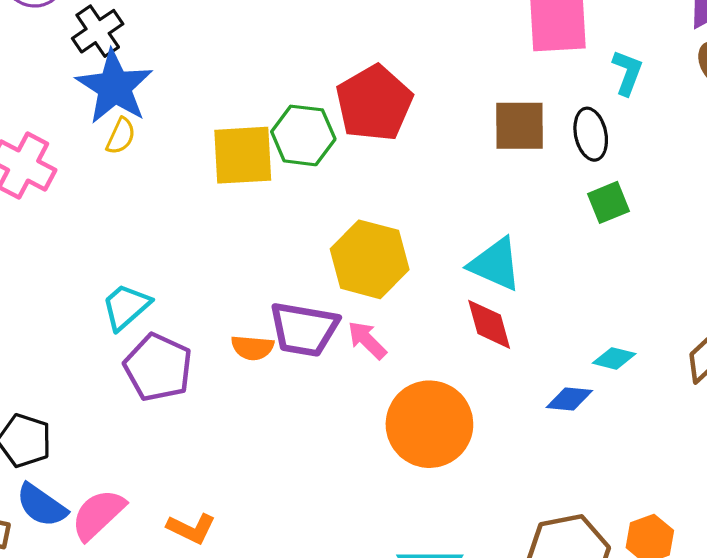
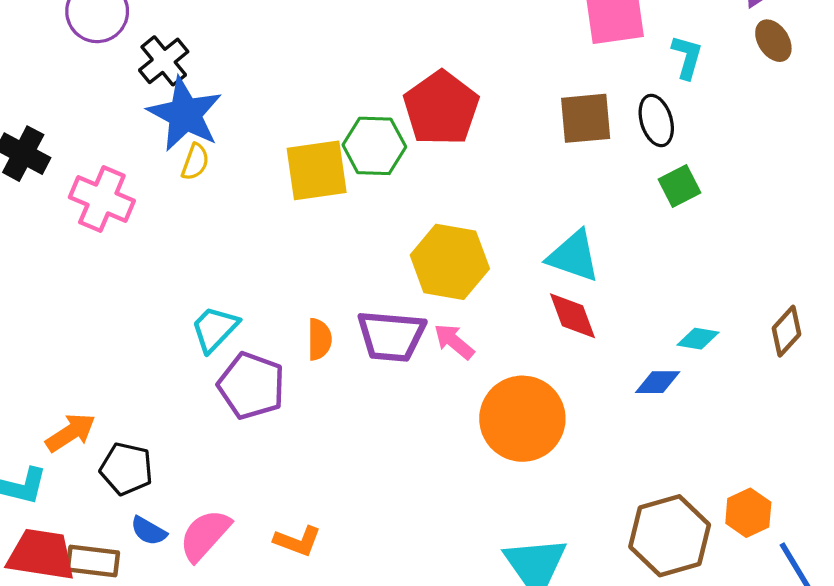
orange semicircle: (252, 348) -> (319, 339), moved, turned -90
blue semicircle: (42, 505) -> (149, 531), size x0.7

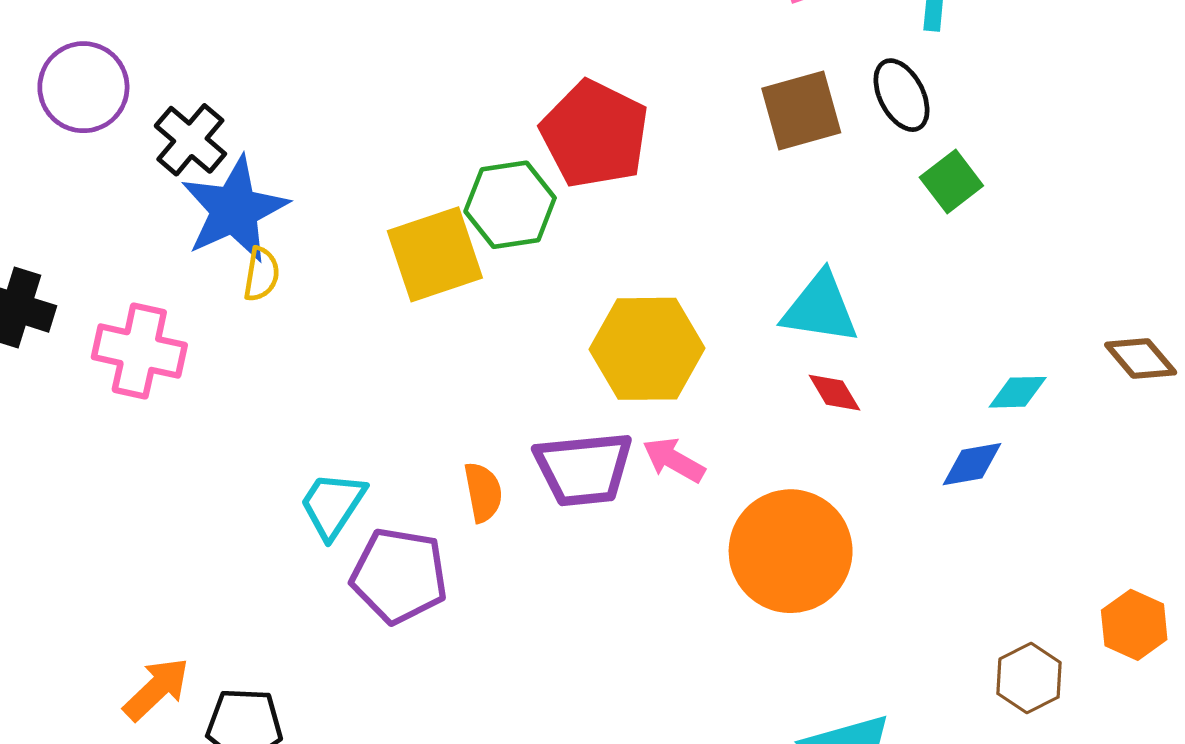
blue star: (185, 114) -> (234, 210), turned 30
red diamond: (573, 316) -> (834, 393), size x0.7
brown diamond: (786, 331) -> (1141, 359), turned -72
brown hexagon: (670, 536) -> (1029, 678), size x0.6

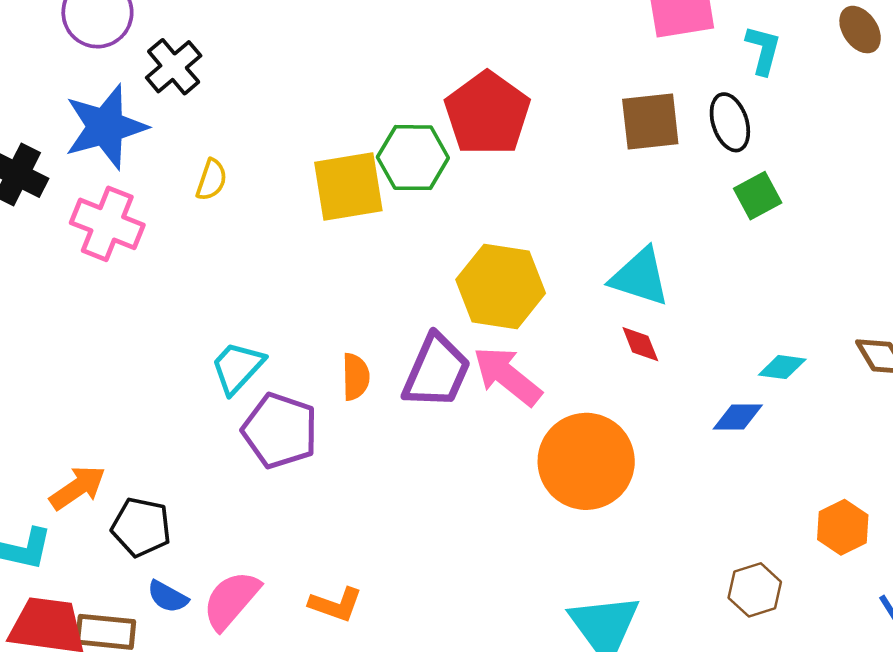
blue star: (234, 210) -> (106, 127), moved
pink arrow: (674, 460) -> (507, 376), size x1.5
purple trapezoid: (584, 469) -> (436, 371), turned -70
orange hexagon: (1134, 625) -> (843, 527), moved

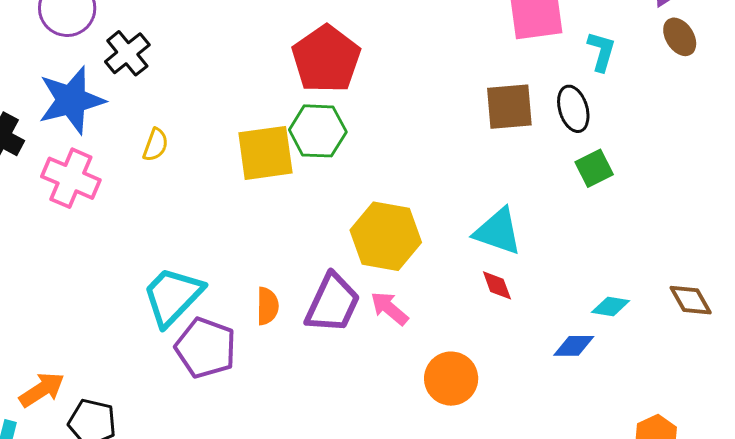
red pentagon: (487, 114) -> (326, 59), moved
cyan trapezoid: (237, 367) -> (173, 296), size x1.4
pink arrow: (507, 376) -> (389, 308), size x0.7
orange circle: (586, 461) -> (451, 379), size x0.7

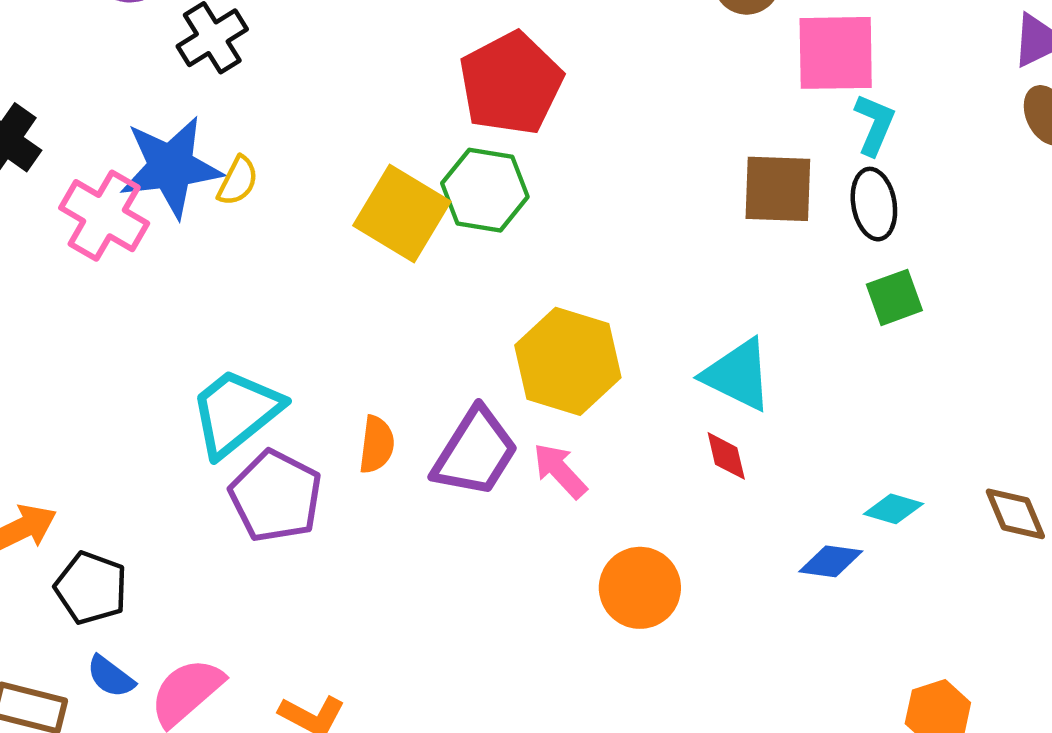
cyan L-shape: (601, 51) -> (875, 124), moved
blue star: (71, 100) -> (171, 167), moved
yellow square: (265, 153) -> (402, 214), turned 32

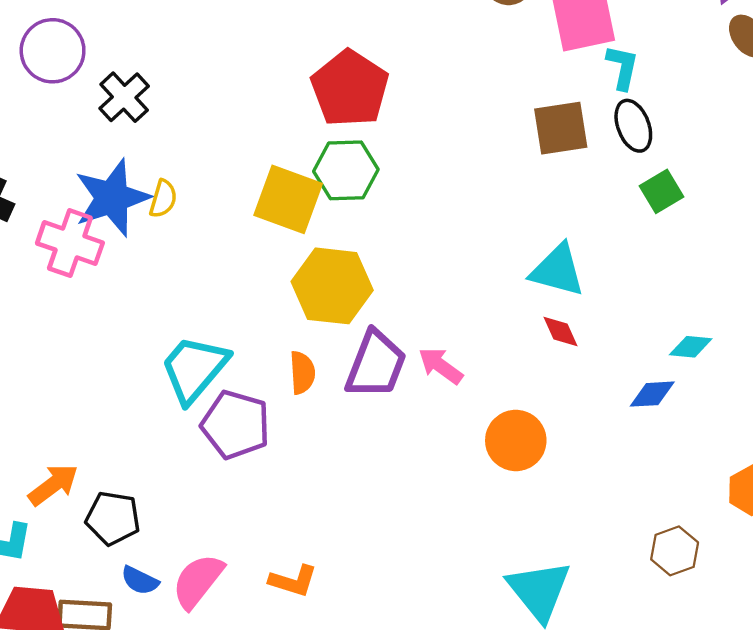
yellow hexagon: (568, 361) -> (332, 286), moved

